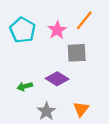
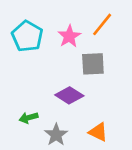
green arrow: (25, 86) -> (29, 118), moved
orange triangle: (81, 109) -> (98, 132), turned -42

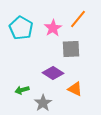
orange triangle: (98, 132) -> (75, 89), moved

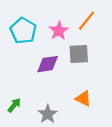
purple diamond: (53, 73) -> (48, 64), moved, turned -40
green arrow: (22, 90) -> (14, 105), moved, turned 144

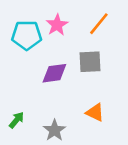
cyan pentagon: (23, 31) -> (27, 35), turned -30
pink star: (59, 31) -> (57, 25), moved

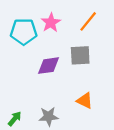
green arrow: (16, 120) -> (15, 119), moved
gray star: (54, 130) -> (49, 116), turned 30

